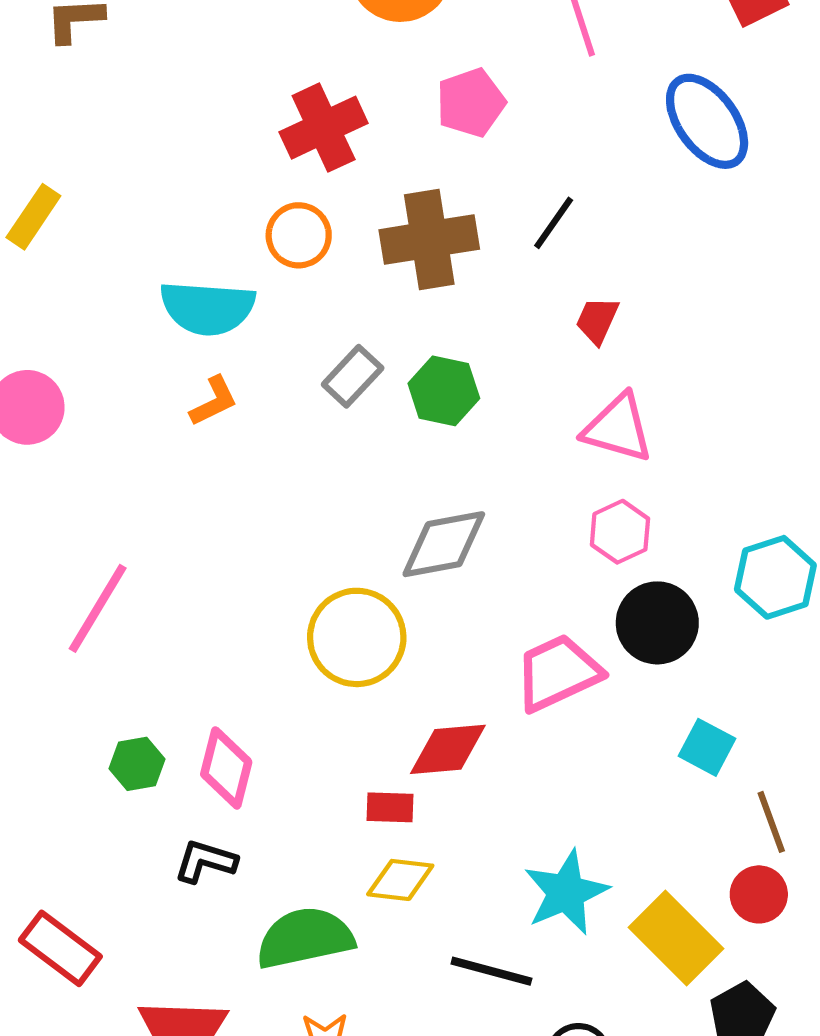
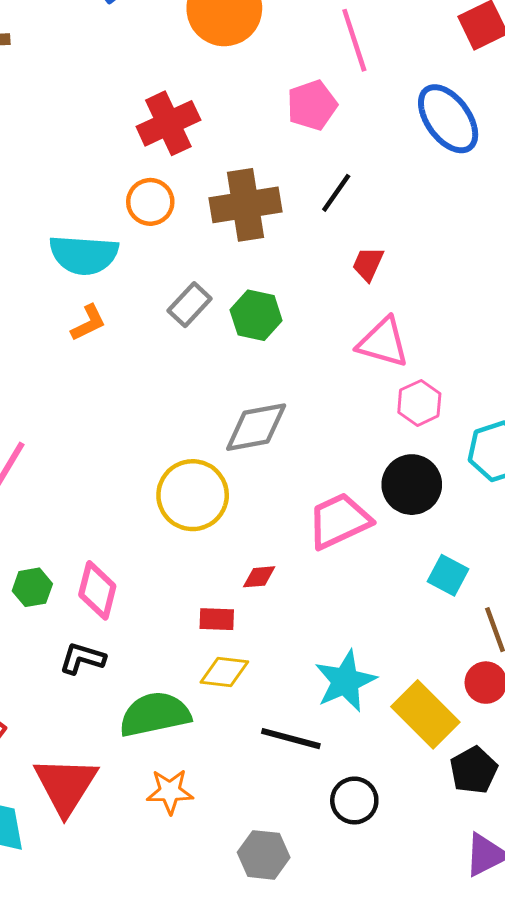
pink pentagon: (471, 103) -> (312, 105), moved
pink hexagon: (620, 532) -> (419, 403), moved
red diamond: (448, 749) -> (259, 577), size x0.6

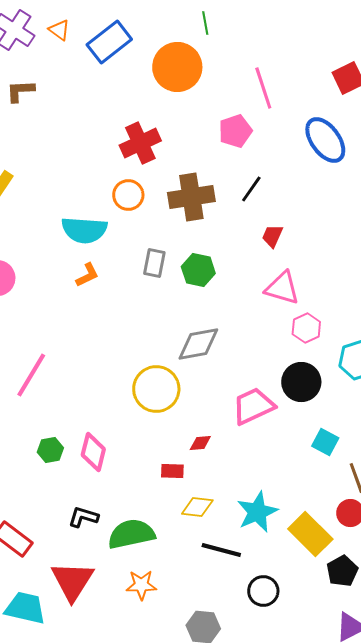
gray rectangle: (190, 305) -> (154, 263), turned -32
black L-shape: (82, 658) -> (83, 517), moved
yellow diamond: (224, 672) -> (197, 507), moved

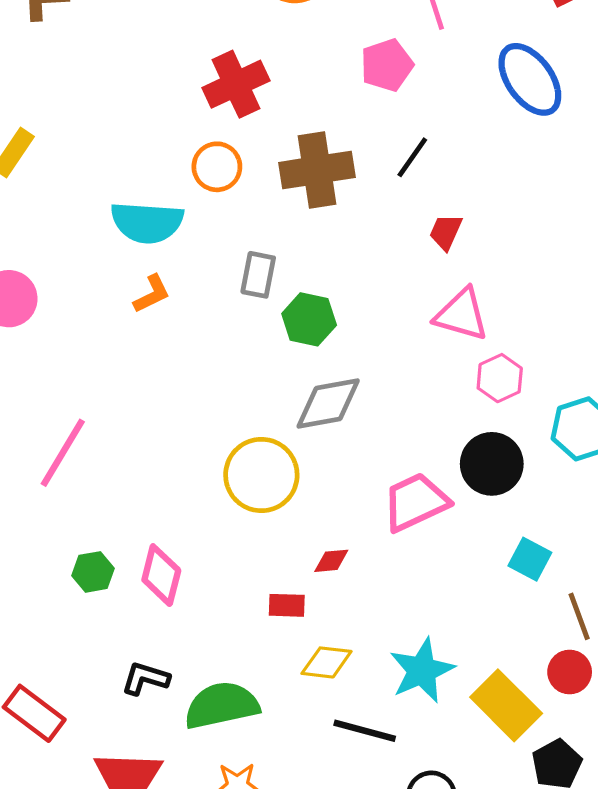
green hexagon: (198, 270) -> (309, 319), moved

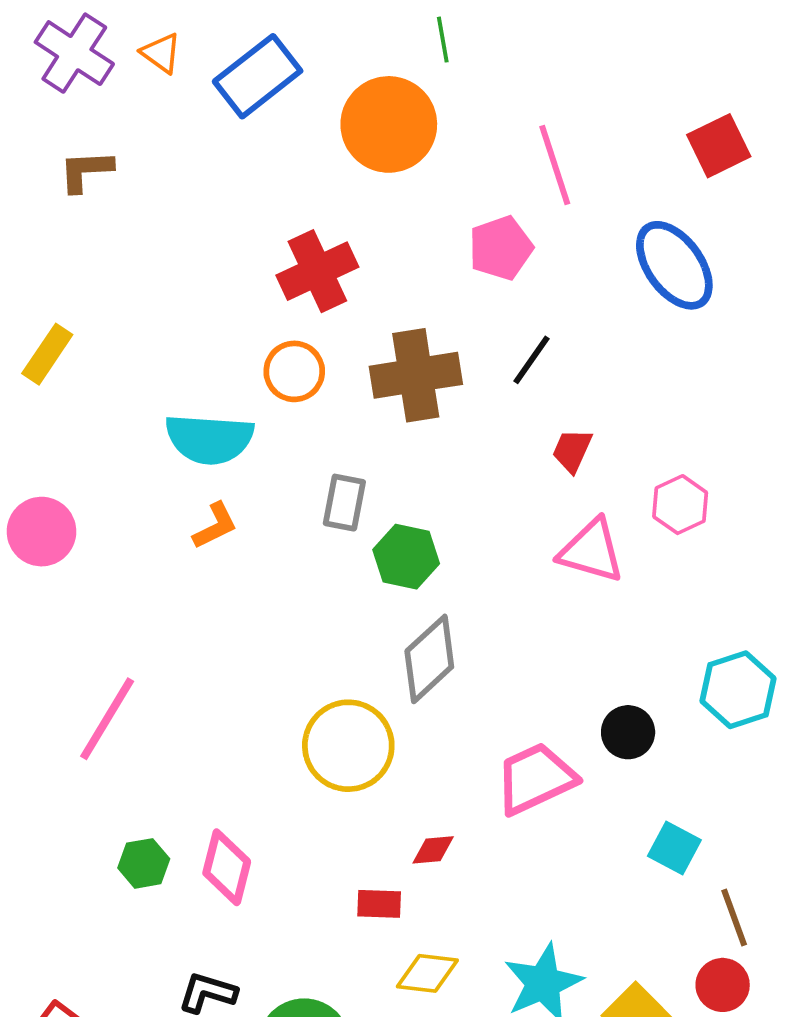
pink hexagon: (500, 378) -> (680, 505), moved
gray diamond: (328, 404) -> (429, 659), turned -32
black circle: (492, 464) -> (628, 732), size x0.7

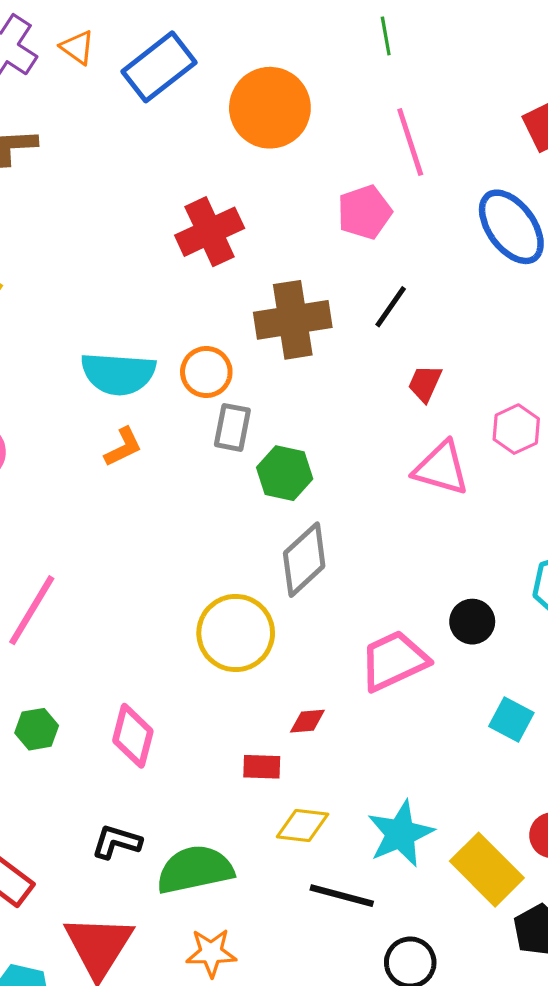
green line: (443, 40) -> (386, 36), moved
orange circle: (294, 371) -> (206, 372), moved
green hexagon: (144, 863) -> (37, 729), moved

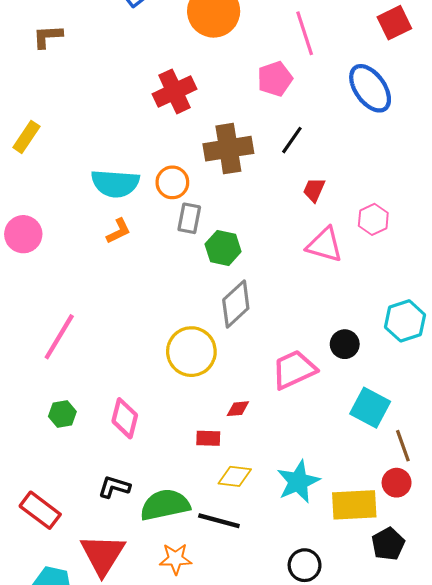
cyan square: (511, 719) -> (370, 408), size x1.4
yellow rectangle: (487, 870) -> (354, 505), turned -48
black line: (342, 896) -> (219, 521), moved

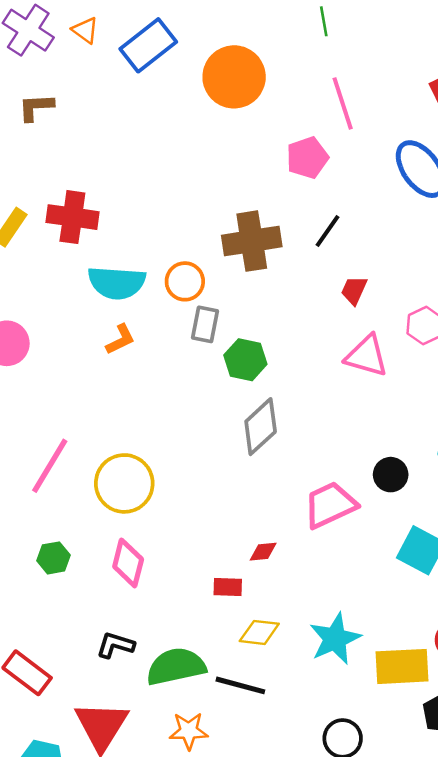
red cross: (174, 91) -> (72, 217), moved, turned 33
yellow circle: (191, 352) -> (124, 483), moved

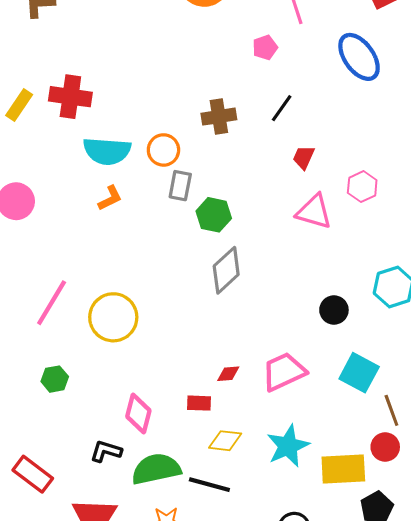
pink pentagon: (307, 158) -> (265, 47), size x0.7
brown cross: (252, 241) -> (219, 117), size x0.7
pink trapezoid: (330, 505) -> (284, 372), moved
pink diamond: (128, 563) -> (138, 414), moved

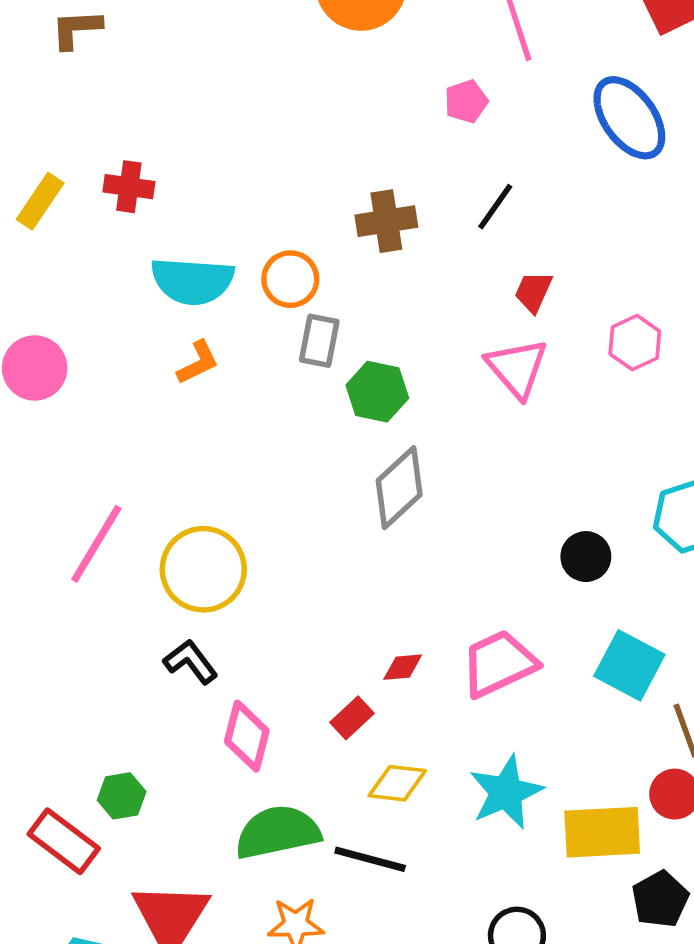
red cross: (70, 97) -> (129, 187), size x0.7
pink triangle: (314, 212) -> (517, 368), moved, turned 33
green hexagon: (55, 379) -> (122, 796), moved
red rectangle: (199, 403) -> (352, 718), turned -45
black L-shape: (106, 451) -> (191, 662), moved, turned 36

